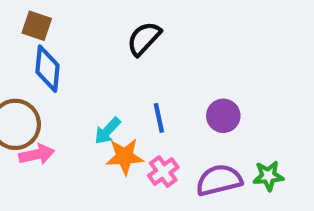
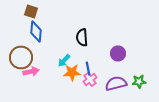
black semicircle: (144, 39) -> (82, 38), moved, turned -48
blue line: (159, 118) -> (88, 68), moved

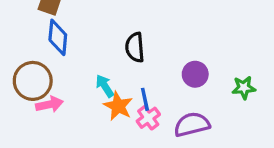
cyan arrow: (64, 60) -> (105, 86), turned 104
orange star: (72, 72) -> (118, 106), turned 30
green star: (139, 82) -> (244, 88), moved

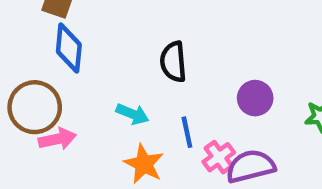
cyan arrow: (105, 86) -> (132, 114), turned 145
orange star: (118, 106) -> (144, 164), moved
pink cross: (148, 118) -> (219, 157), moved

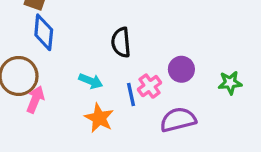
pink arrow: (57, 139) -> (35, 99), turned -56
pink cross: (219, 157) -> (150, 86), moved

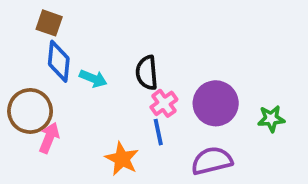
purple circle: (181, 69) -> (216, 103), size x1.5
cyan arrow: (91, 81) -> (93, 78), moved
pink cross: (150, 86) -> (164, 103), moved

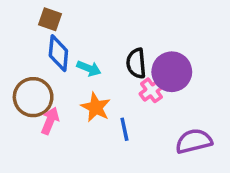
purple circle: (216, 103) -> (172, 72), moved
blue line: (158, 132) -> (124, 129), moved
orange star: (122, 159) -> (96, 107), moved

